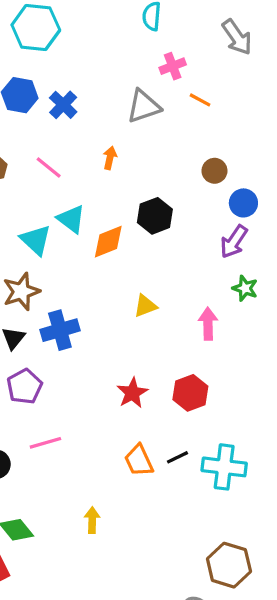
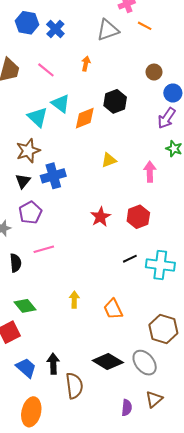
orange trapezoid: (139, 460) -> (113, 309), moved

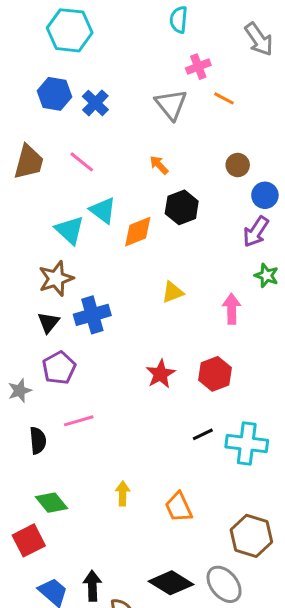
gray triangle: (108, 30) -> (171, 104), turned -50
orange arrow: (86, 64) -> (159, 165), moved, turned -56

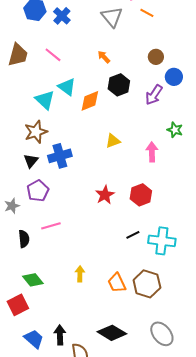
purple arrow: (256, 232) -> (154, 95), moved
brown hexagon: (251, 536) -> (147, 284), moved
gray ellipse: (224, 584) -> (162, 334), moved

